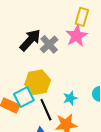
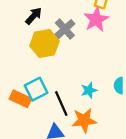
black arrow: (30, 40) -> (34, 16), moved, size x0.7
yellow hexagon: (38, 82) -> (44, 43), moved

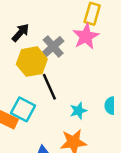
cyan square: (36, 89) -> (23, 109), turned -35
black line: (61, 104) -> (49, 87), moved

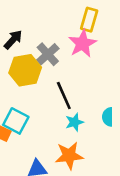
black line: (49, 87) -> (64, 96), moved

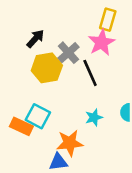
black line: (64, 96) -> (90, 73), moved
orange star: (69, 156) -> (70, 143), moved

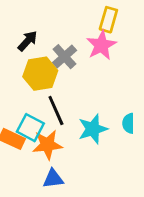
black line: (90, 73) -> (56, 111), moved
cyan star: (94, 117) -> (93, 129), size x1.5
orange star: (70, 143) -> (47, 145), moved

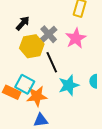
pink star: (101, 45) -> (76, 38), moved
black line: (56, 111) -> (52, 62), moved

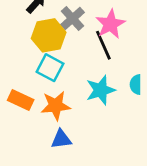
black line: (52, 62) -> (103, 45), moved
cyan square: (25, 84) -> (50, 68), moved

